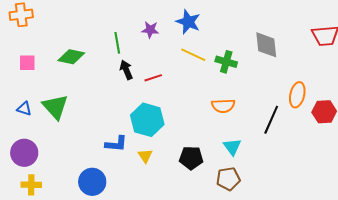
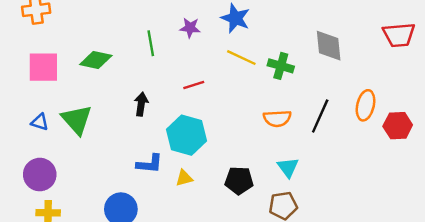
pink square: (27, 63) -> (43, 67), size x1.6
black arrow: (126, 70) -> (141, 104), moved, turned 30
black line: (271, 120) -> (320, 116), moved
yellow triangle: (145, 156) -> (184, 178), turned 49

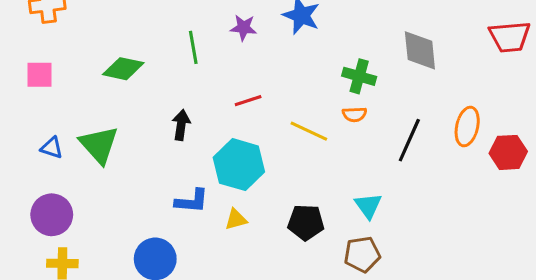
yellow line: (241, 58) -> (309, 131), moved
pink square: (43, 67) -> (40, 75), moved, size x0.7
orange semicircle: (277, 118) -> (355, 114), moved, size x0.7

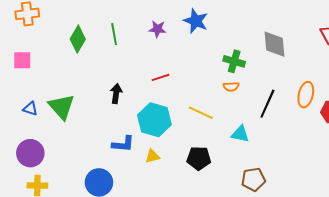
green line: (193, 47) -> (114, 34), moved
green diamond: (123, 69) -> (78, 39), moved, turned -72
yellow line: (309, 131) -> (201, 113), moved
cyan triangle: (368, 206) -> (240, 134), moved, turned -42
brown pentagon: (362, 254) -> (253, 179), moved

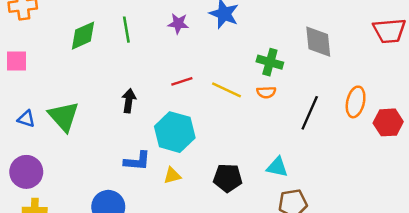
green diamond: (78, 39) -> (83, 36), turned 36
yellow line: (201, 113) -> (227, 90), moved
cyan triangle: (240, 134) -> (277, 167), moved

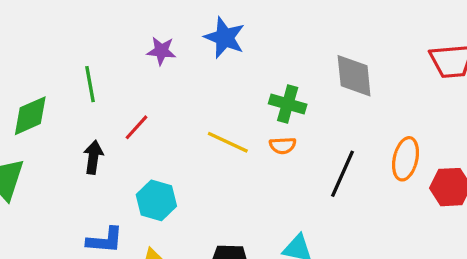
green line: (126, 30) -> (90, 84), moved
green diamond: (83, 36) -> (30, 116), moved
red line: (182, 81) -> (136, 127), moved, turned -30
cyan hexagon: (175, 132) -> (156, 200), size x0.7

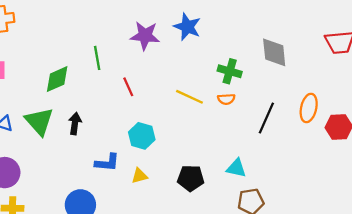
purple star: (161, 51) -> (145, 36), size x1.5
red line: (136, 127) -> (128, 87), turned -66
black arrow: (93, 157) -> (75, 124), moved

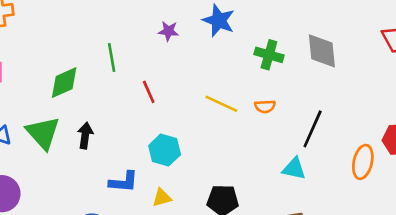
purple star: (145, 36) -> (168, 31), size x0.6
green cross: (230, 71) -> (269, 55), moved
orange ellipse: (309, 108) -> (363, 162), moved
cyan triangle: (236, 168) -> (294, 169), moved

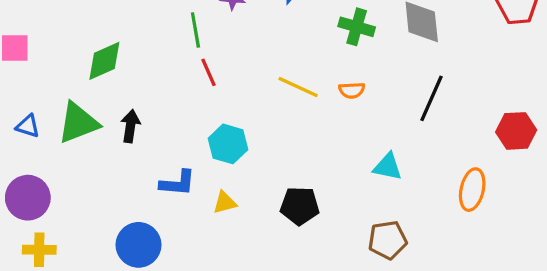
green line: (112, 58) -> (195, 30), moved
black line: (313, 129) -> (431, 98), moved
green triangle: (43, 133) -> (78, 123), turned 51
orange ellipse: (363, 162) -> (472, 190), moved

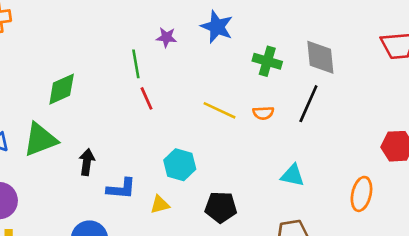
black line: (431, 98) -> (308, 104), moved
black arrow: (130, 126) -> (87, 162), moved
cyan hexagon: (228, 144) -> (180, 165), moved

